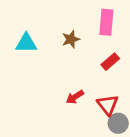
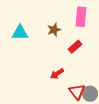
red rectangle: (110, 62) -> (75, 47), moved
red triangle: (108, 105) -> (77, 92), moved

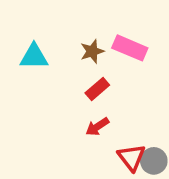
pink rectangle: (81, 17) -> (130, 48), moved, turned -72
red rectangle: (75, 47) -> (97, 89), moved

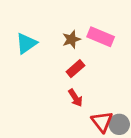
cyan triangle: (34, 56) -> (26, 43), turned -35
red arrow: (97, 127) -> (75, 98), turned -90

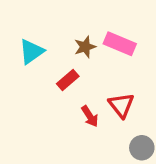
red rectangle: (75, 69) -> (68, 80), moved
red triangle: (102, 122) -> (121, 105), moved

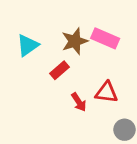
brown star: (85, 47) -> (75, 41), size x1.4
red triangle: (121, 105) -> (107, 92), turned -45

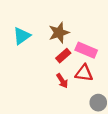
pink rectangle: (105, 38) -> (86, 50), moved
red rectangle: (59, 70) -> (63, 56), moved

